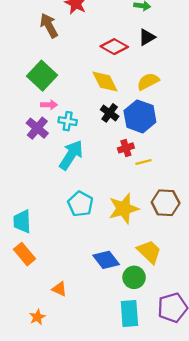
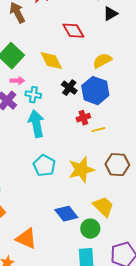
black triangle: (147, 37) -> (110, 14), moved
red diamond: (114, 47) -> (73, 31), turned 30
yellow diamond: (105, 82) -> (51, 61), moved
cyan arrow: (71, 155) -> (36, 124), turned -44
orange triangle: (59, 289) -> (26, 239), size x1.6

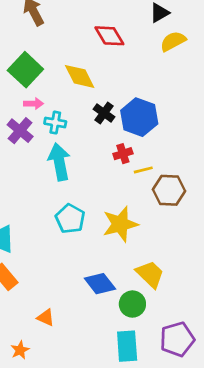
yellow semicircle: (102, 61) -> (173, 41), moved
brown hexagon: (117, 165) -> (169, 190), moved
orange triangle: (26, 239) -> (46, 318), size x0.6

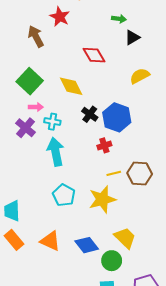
yellow semicircle: (173, 41) -> (140, 76), moved
yellow line: (143, 170) -> (114, 173), moved
orange triangle: (46, 318) -> (50, 241), moved, size x1.5

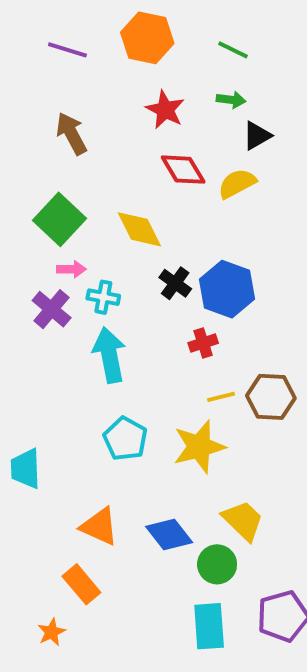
red star: (60, 17) -> (165, 110), moved
yellow semicircle: (140, 76) -> (237, 183), moved
orange rectangle: (14, 240) -> (81, 584), moved

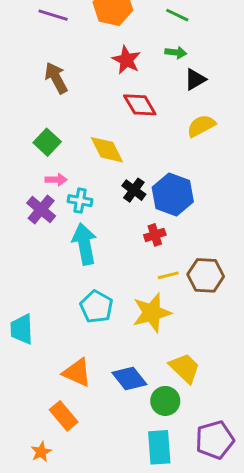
yellow semicircle: (237, 183) -> (201, 126), moved
green square: (59, 219) -> (47, 142), size x0.7

